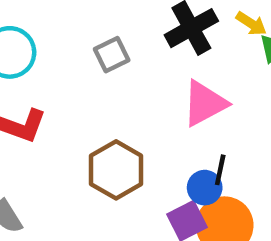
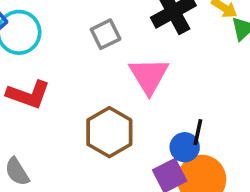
pink triangle: (205, 103) -> (149, 76), moved, turned -33

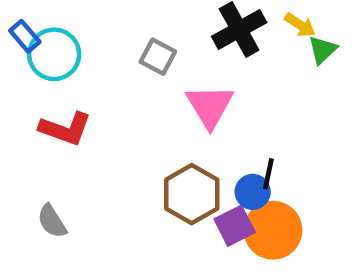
gray square: (106, 34) -> (158, 57), turned -36
brown hexagon: (109, 132) -> (192, 194), moved

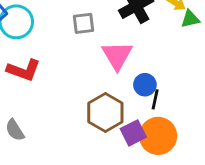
green triangle: (323, 50) -> (190, 19), turned 30
gray square: (158, 57) -> (84, 23), turned -35
blue circle: (253, 192) -> (145, 85), moved

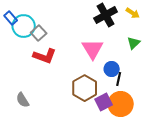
green triangle: (190, 19) -> (134, 43), moved, turned -32
gray square: (84, 23) -> (39, 33), moved, turned -35
red L-shape: (24, 70) -> (45, 56), moved

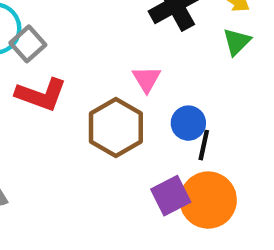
green triangle: (134, 43) -> (237, 42), moved
pink triangle: (93, 49) -> (147, 79), size x0.6
brown hexagon: (85, 88) -> (116, 127), moved

